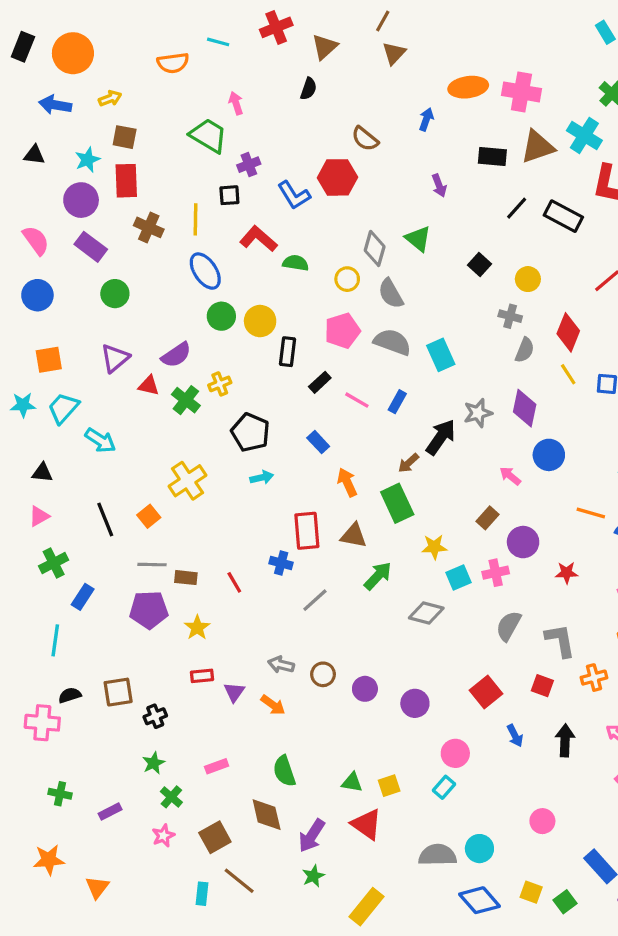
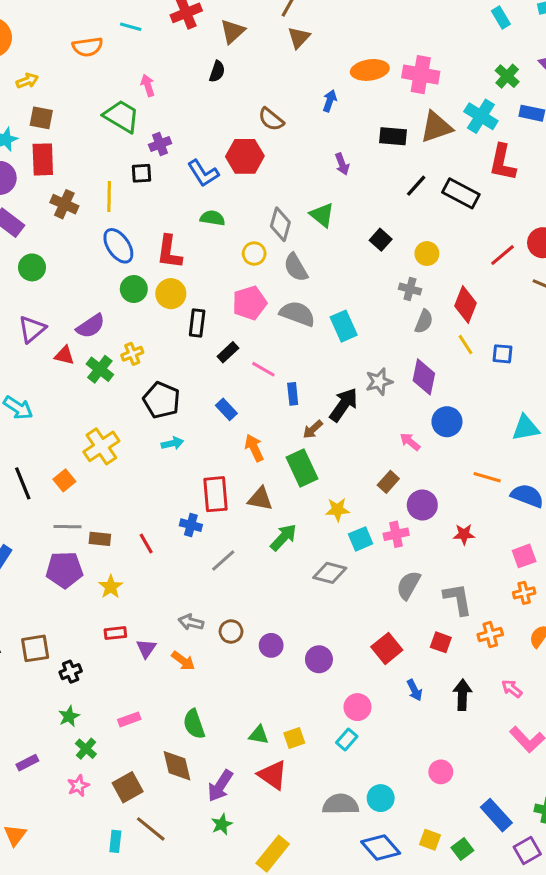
red L-shape: (258, 239) -> (169, 252), moved, turned -123
green semicircle: (296, 263) -> (212, 218), moved
blue rectangle: (397, 402) -> (293, 394), moved, turned -35

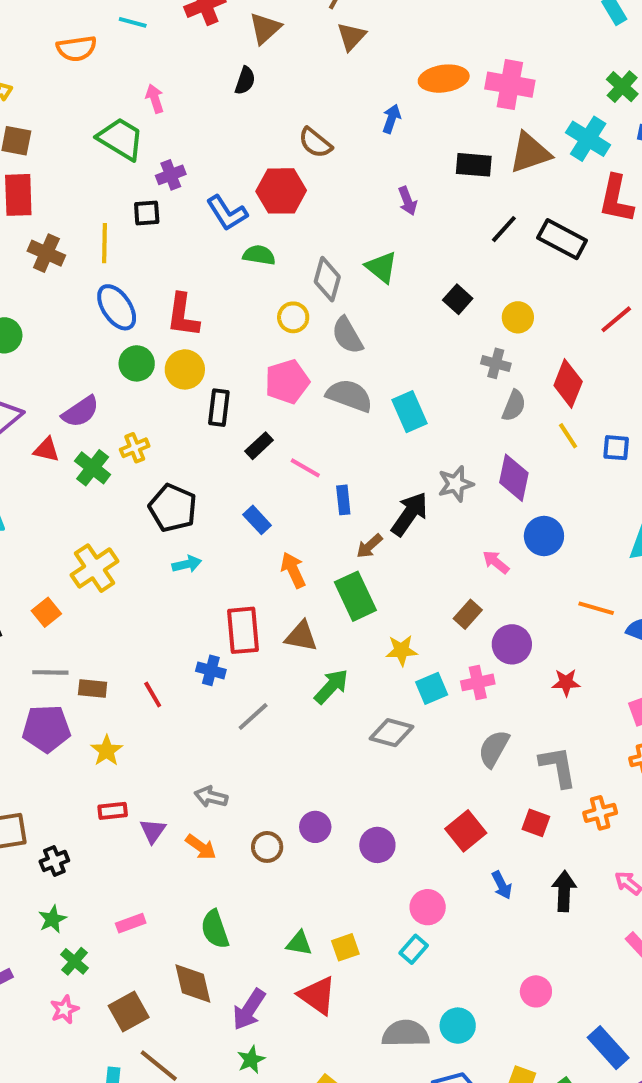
green semicircle: (212, 218) -> (259, 255), moved
brown circle: (231, 631) -> (267, 847), moved

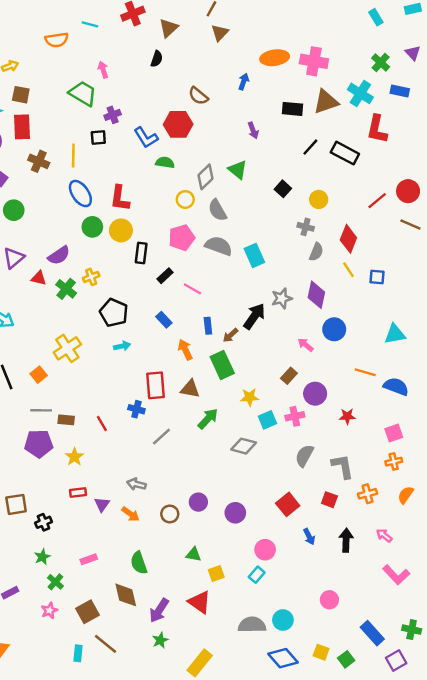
gray diamond: (327, 279) -> (206, 177), turned 30
blue rectangle: (343, 500) -> (208, 326), moved
green triangle: (299, 943) -> (194, 554), moved

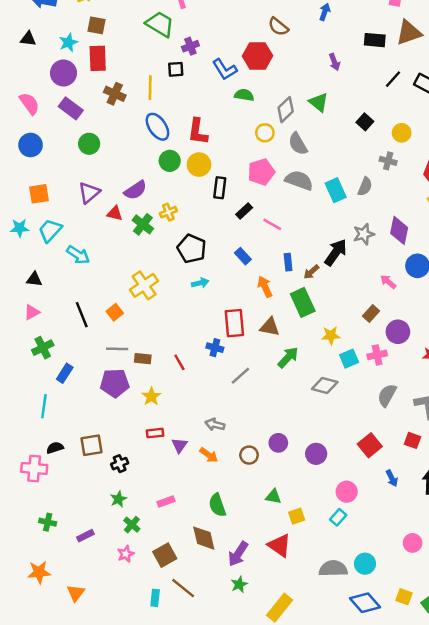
gray semicircle: (316, 252) -> (365, 187), moved

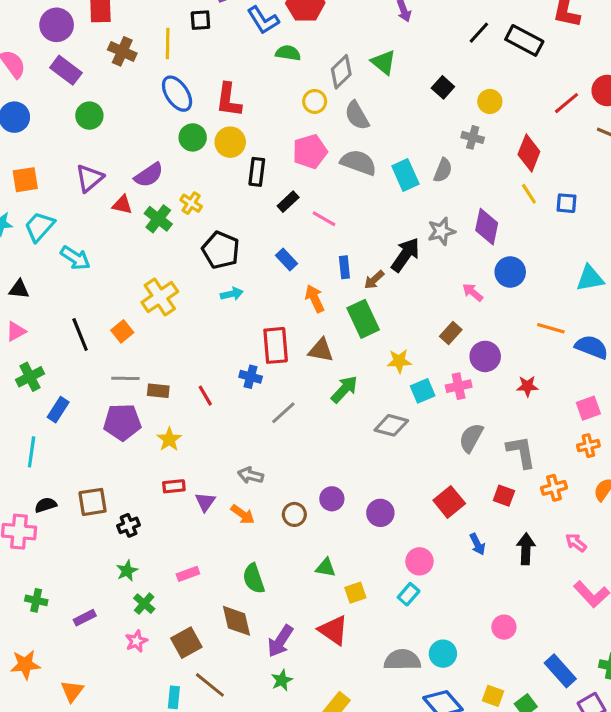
yellow cross: (168, 212) -> (191, 203), turned -35

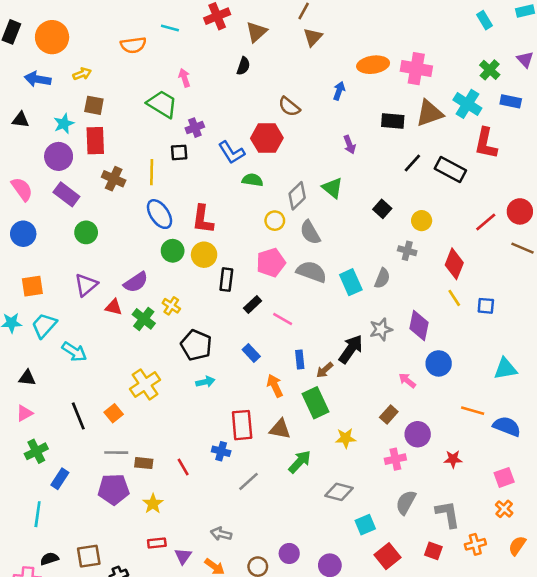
cyan square: (423, 391) -> (365, 525), moved
orange cross: (588, 446) -> (504, 509), turned -36

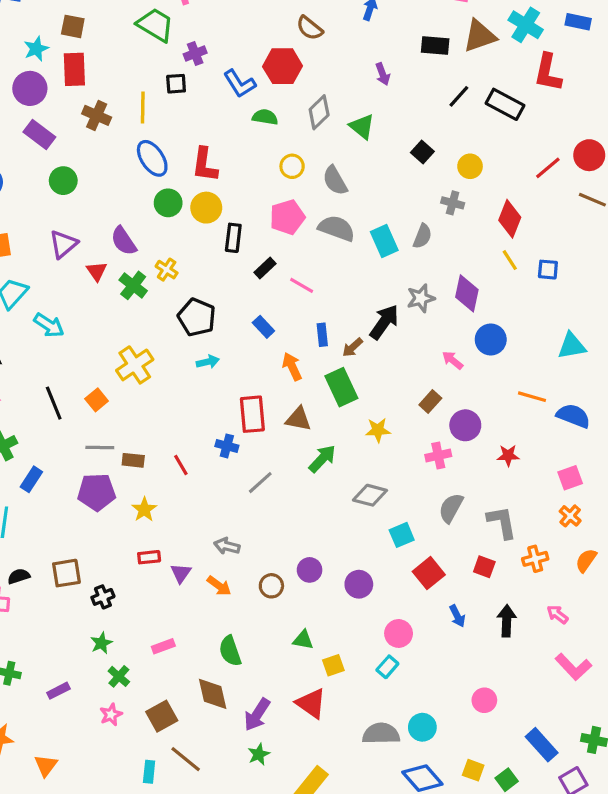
gray diamond: (297, 196) -> (319, 112), moved
purple semicircle: (136, 282) -> (124, 241), turned 90
red triangle: (114, 307) -> (97, 271), turned 42

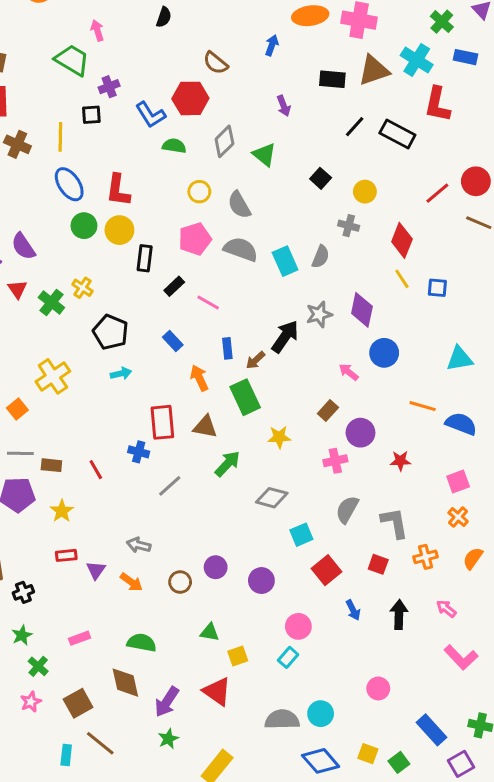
purple semicircle: (124, 241) -> (23, 246), moved
green semicircle: (230, 651) -> (142, 643), turned 120

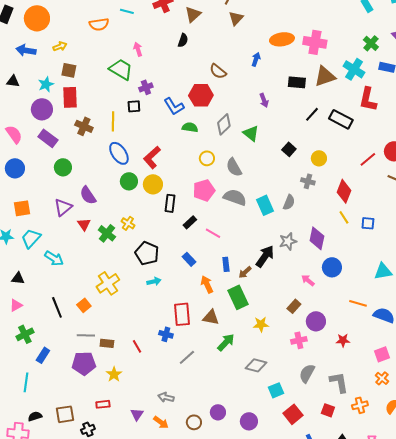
red L-shape: (118, 190) -> (152, 157), turned 40
red rectangle: (66, 555) -> (103, 404), moved

